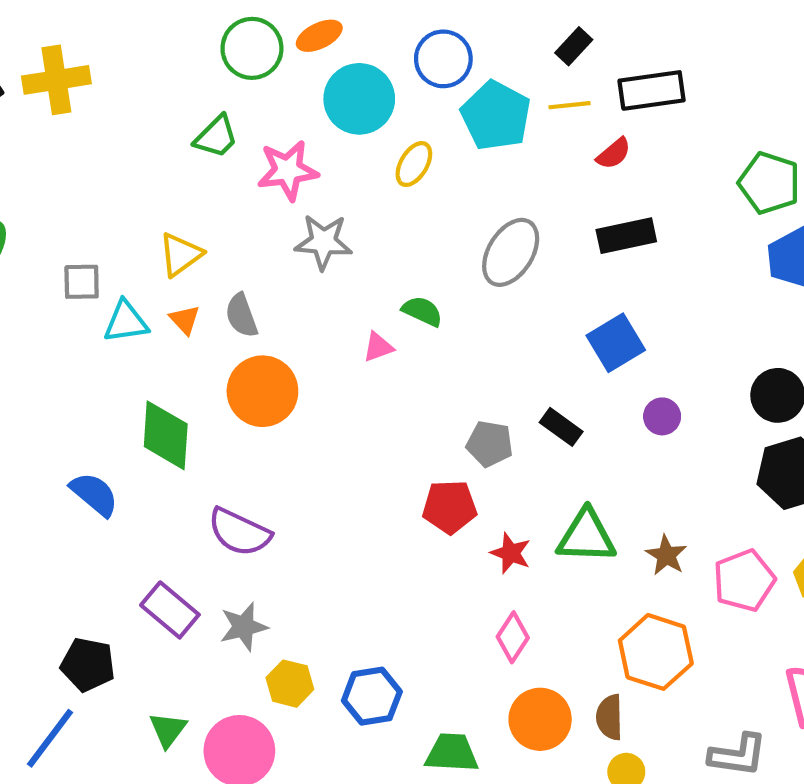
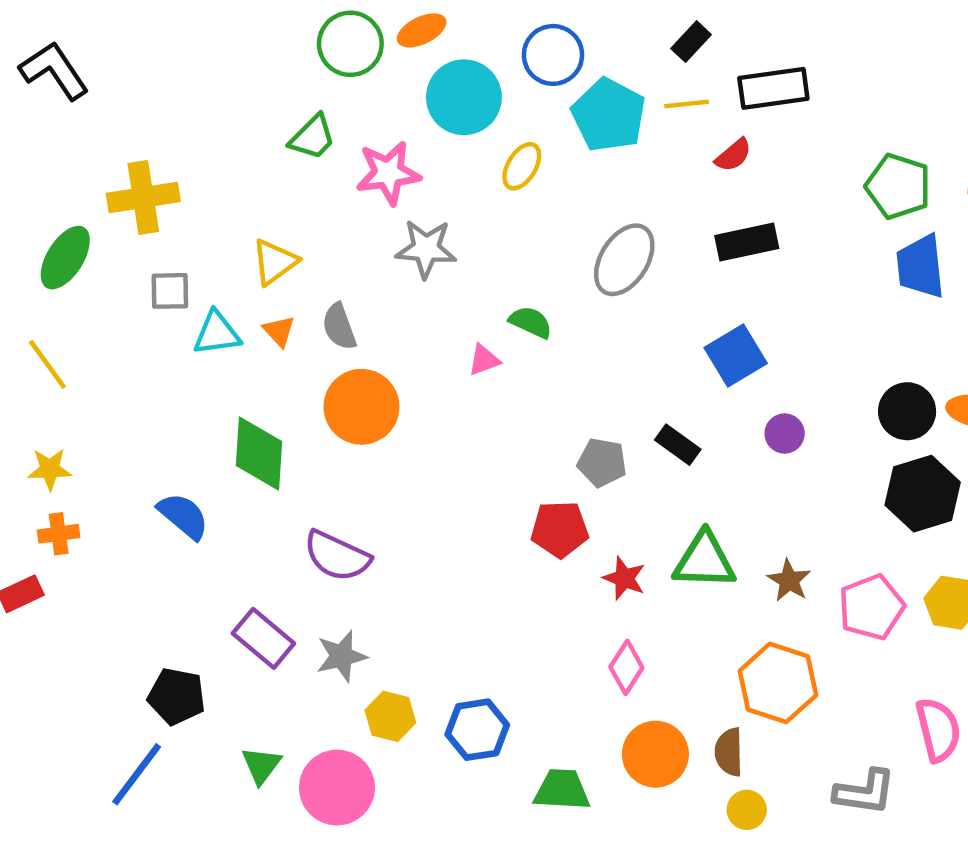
yellow cross: (56, 80) -> (143, 197), moved

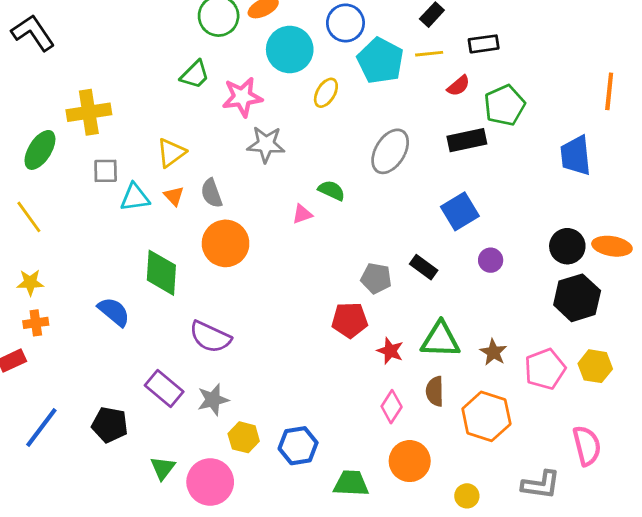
black rectangle: (773, 88) -> (484, 44), size x0.7
green pentagon: (898, 186) -> (505, 105), moved, turned 30
brown semicircle: (729, 752) -> (435, 391), moved
blue line: (137, 774) -> (41, 428), moved

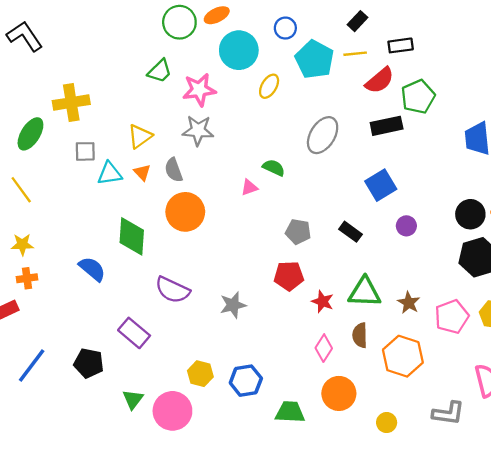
blue circle: (345, 23) -> (285, 28), size x0.7
red semicircle: (459, 86) -> (380, 80), size x1.5
gray star: (266, 144) -> (198, 130), moved
gray pentagon: (376, 278) -> (298, 232), moved
gray star: (213, 400) -> (233, 305), moved

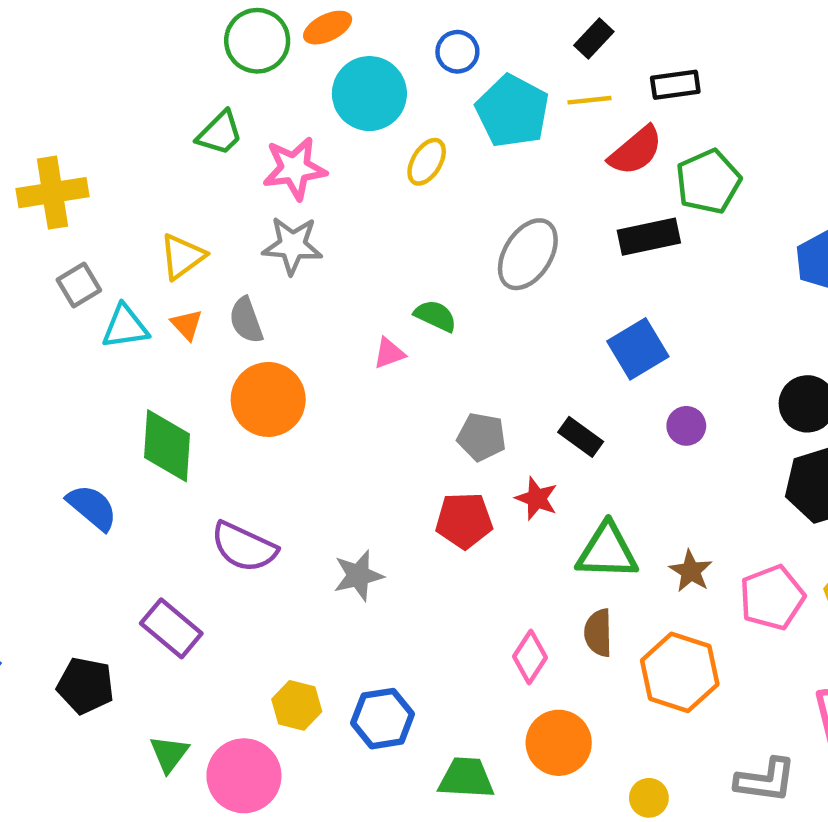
gray square: (85, 151) -> (79, 285), turned -30
red star: (323, 302) -> (537, 499), moved

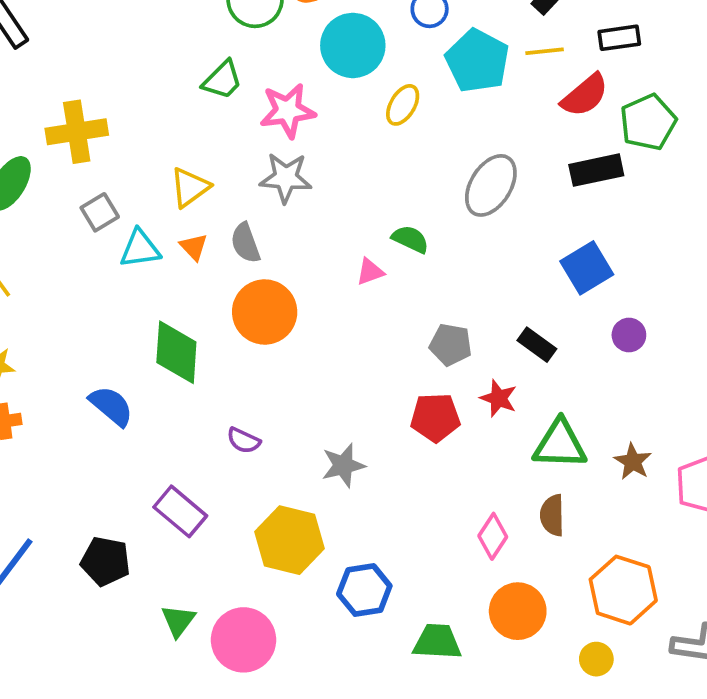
purple semicircle: (244, 547) -> (244, 440), size x0.6
orange hexagon: (680, 672) -> (623, 590), moved
yellow hexagon: (297, 705) -> (290, 540), moved, size x1.6

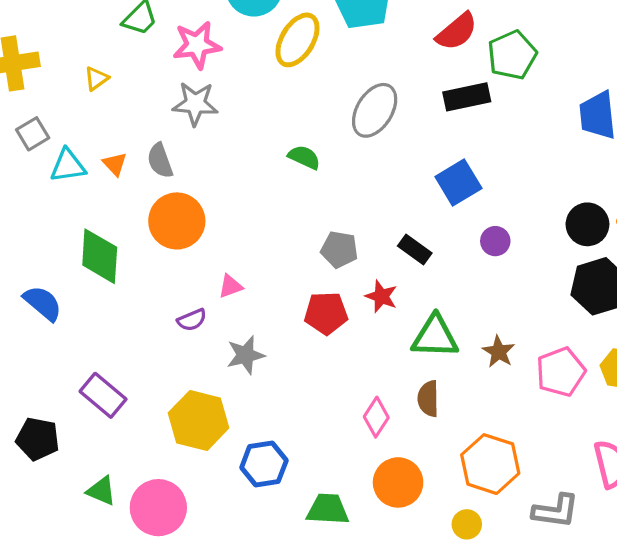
yellow ellipse: (403, 105) -> (297, 40), size x1.5
yellow triangle: (190, 187) -> (96, 78), moved, size x0.7
pink triangle: (370, 272) -> (230, 286), moved
purple semicircle: (244, 440) -> (192, 320), moved, turned -48
green triangle: (178, 621) -> (101, 491), turned -44

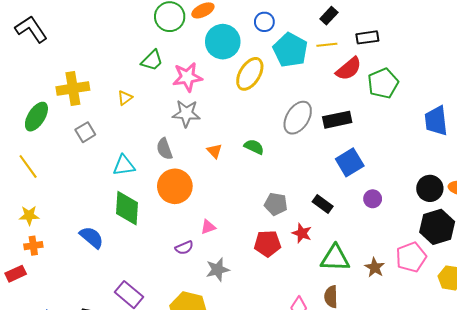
black rectangle: (467, 97) -> (337, 120), moved
orange triangle: (115, 164) -> (214, 151), moved
cyan triangle: (68, 166) -> (124, 166), moved
pink pentagon: (561, 372) -> (411, 257), moved

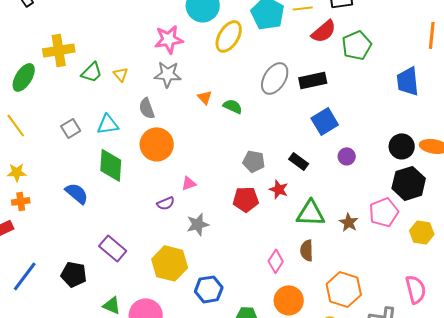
green trapezoid: (152, 60) -> (92, 72), moved
yellow triangle: (125, 98) -> (121, 74), moved, turned -35
gray square: (85, 132) -> (71, 128), moved
orange triangle: (214, 151) -> (205, 97), moved

